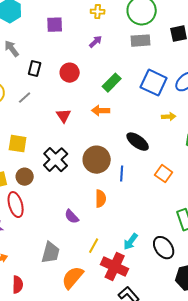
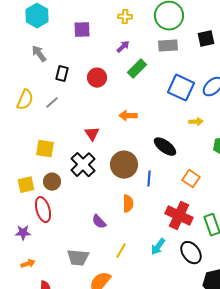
green rectangle: (112, 83) -> (137, 69), moved
red triangle: (64, 116) -> (92, 134), moved
gray trapezoid: (51, 253) -> (78, 258), turned 80
red cross: (115, 267) -> (179, 216), moved

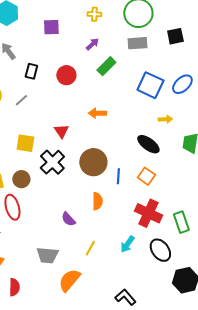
black ellipse: (165, 147) -> (148, 144), moved
yellow square: (45, 149) -> (25, 143), moved
orange square: (191, 179) -> (146, 176), moved

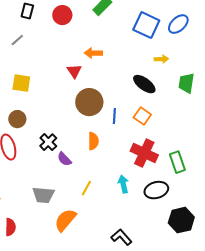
red triangle: (61, 131) -> (74, 71), moved
black cross: (52, 162) -> (48, 142), moved, size x0.7
cyan arrow: (127, 244) -> (123, 184), turned 132
black ellipse: (160, 250) -> (156, 190), turned -70

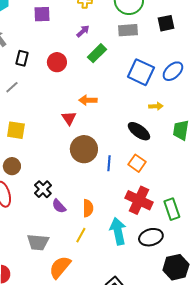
orange semicircle: (93, 141) -> (88, 208), moved
cyan arrow: (123, 184) -> (118, 231), size x1.5

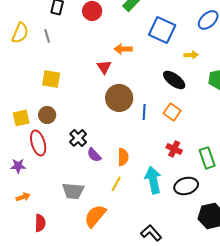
blue square: (141, 72) -> (162, 30), moved
gray line: (12, 87) -> (47, 36), turned -64
red cross: (139, 200) -> (174, 149), size x0.6

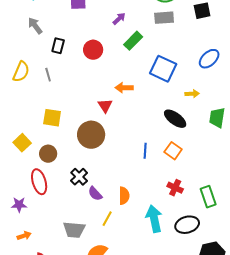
brown circle: (119, 98) -> (91, 135), moved
yellow square: (21, 118) -> (22, 143), moved, turned -30
yellow line: (116, 184) -> (107, 219), moved

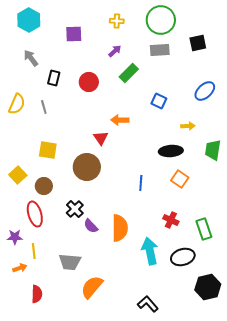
blue square: (163, 69) -> (159, 101), size x0.6
black ellipse: (175, 119) -> (171, 151), turned -40
orange square: (173, 151) -> (180, 179), moved
orange semicircle: (124, 196) -> (120, 228), size x1.5
yellow line: (107, 219) -> (34, 251), moved, turned -35

